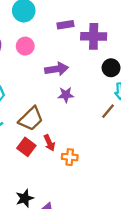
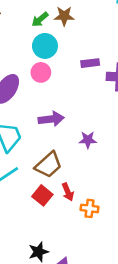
pink circle: (25, 46) -> (41, 72), moved
purple arrow: (57, 69) -> (51, 119), moved

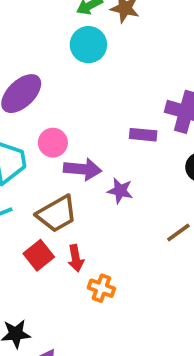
purple rectangle: (90, 63) -> (143, 135), moved
pink circle: (41, 72) -> (53, 143), moved
purple arrow: (51, 119) -> (83, 169), moved

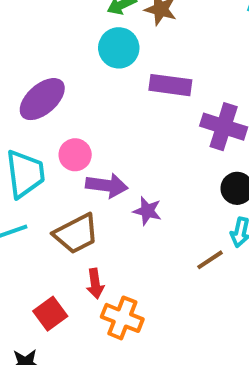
purple rectangle: (143, 135) -> (170, 85), moved, size x1.4
red square: (39, 255) -> (50, 314), moved
orange cross: (101, 288) -> (122, 318), size x1.4

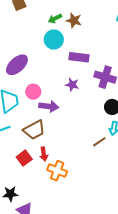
purple star: (147, 211) -> (72, 85), moved
red square: (50, 314) -> (24, 158), moved

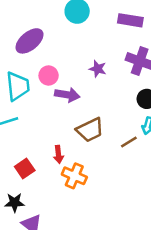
purple rectangle: (79, 57) -> (130, 20), moved
brown trapezoid: (34, 130) -> (90, 130), moved
red square: (24, 158) -> (25, 168), moved

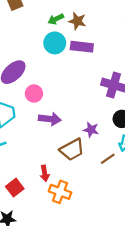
purple rectangle: (130, 20) -> (82, 47), moved
purple star: (98, 69) -> (91, 130), moved
pink circle: (49, 76) -> (34, 94), moved

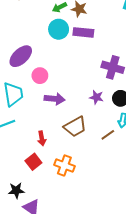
purple star: (91, 130) -> (96, 97), moved
red arrow: (45, 173) -> (42, 138), moved
red square: (15, 188) -> (33, 162), moved

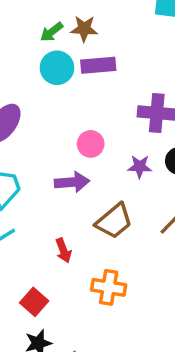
pink circle: (40, 76) -> (91, 144), moved
red square: (33, 162) -> (34, 302), moved

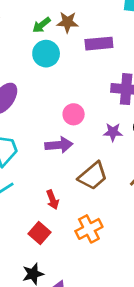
purple rectangle: (98, 65) -> (99, 44), moved
orange cross: (109, 287) -> (89, 229), turned -36
red square: (34, 302) -> (40, 233), moved

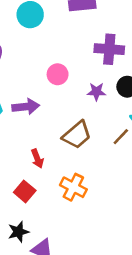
purple arrow: (59, 145) -> (26, 107), moved
orange cross: (89, 229) -> (73, 187), turned -35

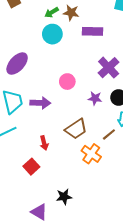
purple cross: (109, 49) -> (109, 68), turned 35
orange cross: (73, 187) -> (91, 154), moved
black star: (18, 232) -> (64, 197), moved

